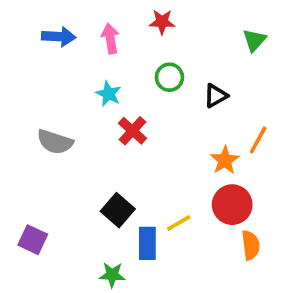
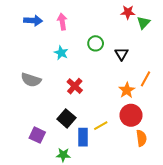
red star: (162, 22) -> (128, 12), moved
black triangle: (216, 96) -> (122, 54), turned -32
red cross: (133, 131) -> (75, 86), moved
purple square: (33, 240) -> (37, 135), moved

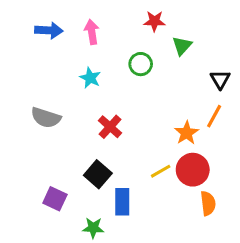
red star: (128, 12) -> (154, 21), moved
green triangle: (143, 23) -> (182, 46), moved
black triangle: (122, 54) -> (220, 79), moved
yellow line: (101, 126) -> (161, 171), moved

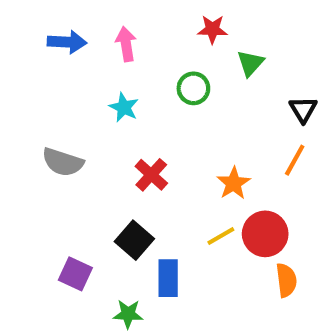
orange star: (187, 133) -> (234, 183), moved

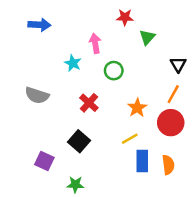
pink arrow: (126, 44) -> (95, 43), moved
green circle: (193, 88) -> (114, 71), moved
red circle: (265, 234) -> (171, 123), moved
blue rectangle: (168, 278) -> (142, 161), moved

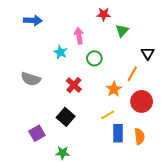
orange line: (173, 94) -> (132, 74), moved
purple square: (44, 161) -> (37, 133), turned 35

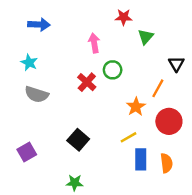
cyan star: (60, 52) -> (29, 63), moved
red cross: (74, 85) -> (87, 82), moved
purple square: (37, 133) -> (27, 152), moved

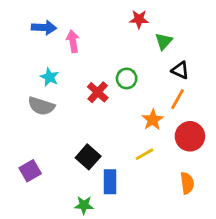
pink arrow: (94, 43) -> (73, 41), moved
cyan star: (29, 63) -> (49, 77), moved
black triangle: (176, 64) -> (180, 70), moved, turned -35
blue rectangle: (141, 159) -> (110, 182), moved

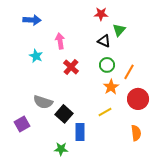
pink arrow: (73, 41) -> (60, 41), moved
black triangle: (180, 70) -> (104, 41), moved
green circle: (127, 78) -> (107, 65), moved
gray semicircle: (41, 106) -> (43, 102), moved

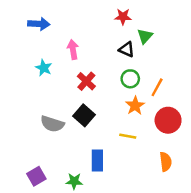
yellow line: (105, 112) -> (128, 136), turned 40
black square: (64, 114) -> (84, 115), moved
purple square: (22, 124) -> (36, 176), moved

